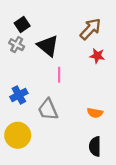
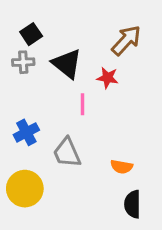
gray cross: (17, 45) -> (23, 62), turned -32
red star: (97, 56) -> (108, 78), moved
orange semicircle: (95, 113) -> (122, 167), moved

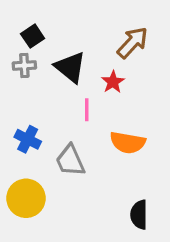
red star: (108, 78) -> (113, 82), turned 30
blue cross: (26, 132) -> (28, 139), turned -35
orange semicircle: (122, 167) -> (128, 143), moved, size x1.5

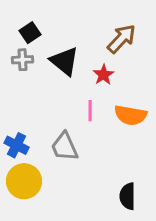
pink line: (87, 110) -> (90, 111), moved
blue cross: (28, 139) -> (16, 145), moved
orange semicircle: (128, 143) -> (131, 115), moved

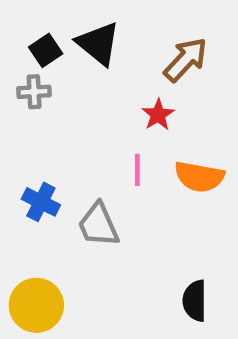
black triangle: (64, 61) -> (98, 44), moved
blue cross: (16, 145) -> (41, 202), moved
yellow circle: (24, 181) -> (36, 305), moved

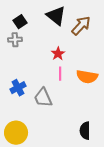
black triangle: (98, 44) -> (56, 16), moved
red star: (158, 115) -> (58, 54), moved
blue cross: (41, 202) -> (18, 88), turned 35

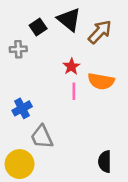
black square: (20, 22) -> (38, 27), moved
orange semicircle: (87, 77) -> (101, 81), moved
gray trapezoid: (43, 98) -> (42, 137), moved

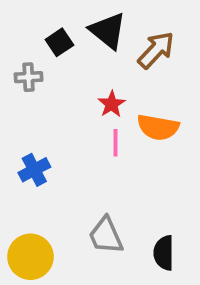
gray trapezoid: (42, 137) -> (106, 235), moved

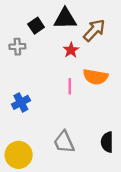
black triangle: (108, 31) -> (65, 19), turned -40
red star: (112, 104) -> (71, 50), moved
black semicircle: (164, 253) -> (107, 142), moved

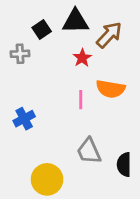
gray trapezoid: (64, 142) -> (89, 151), moved
yellow circle: (19, 155) -> (47, 179), moved

